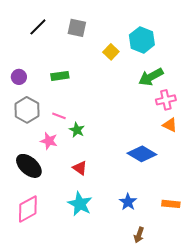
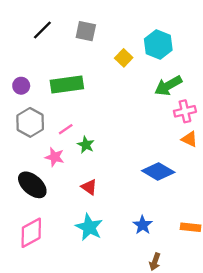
green rectangle: (60, 76) -> (67, 85), size x1.6
pink line: (59, 116) -> (66, 129), turned -56

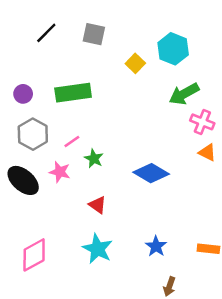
pink cross: (185, 111) -> (202, 122), turned 35
blue diamond: (158, 171) -> (151, 173), moved
black ellipse: (32, 185) -> (23, 180), moved

